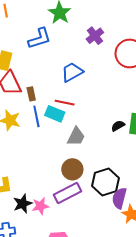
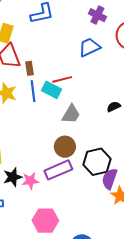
purple cross: (95, 36) -> (97, 15), turned -30
blue trapezoid: (72, 72) -> (89, 47), moved
red line: (65, 103) -> (62, 79), turned -30

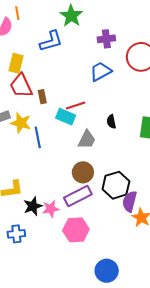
purple cross: (97, 15) -> (106, 39), turned -30
blue line: (33, 91) -> (38, 137), moved
black semicircle: (114, 107) -> (111, 122), moved, turned -72
pink hexagon: (45, 221) -> (76, 230), moved

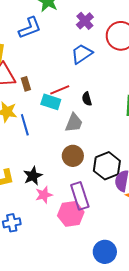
purple cross: (106, 39) -> (85, 21), turned -30
black semicircle: (111, 122) -> (87, 99), moved
purple rectangle: (78, 196) -> (80, 196), moved, turned -76
black star: (33, 206) -> (33, 176), moved

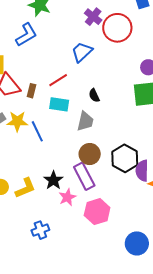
purple cross: (85, 21) -> (93, 17), moved
brown rectangle: (26, 84) -> (31, 91), turned 40
red line: (60, 90) -> (58, 80), moved
purple rectangle: (80, 196) -> (84, 176), moved

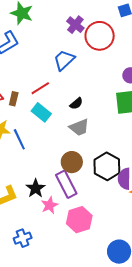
black semicircle: (94, 95) -> (76, 104), turned -104
cyan rectangle: (59, 104) -> (41, 112), turned 30
gray trapezoid: (85, 121) -> (79, 127), moved, turned 55

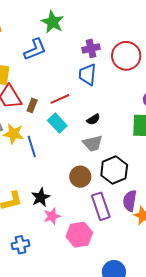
purple cross: (75, 25) -> (91, 48), moved, turned 30
blue trapezoid: (64, 60) -> (87, 74), turned -50
black hexagon: (107, 166) -> (114, 170), moved
purple rectangle: (66, 184) -> (101, 206), moved

